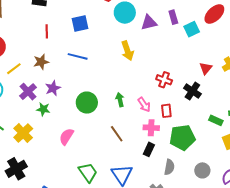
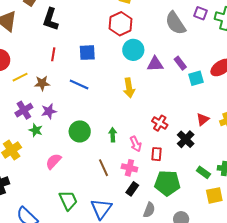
purple rectangle: (173, 17) -> (180, 63), turned -32
yellow line: (14, 69) -> (20, 77), moved
pink cross: (151, 128) -> (129, 168), moved

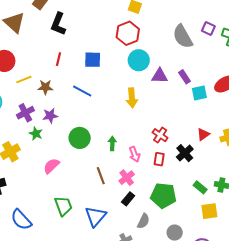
red rectangle: (157, 154) -> (159, 159), moved
pink cross: (129, 168) -> (127, 178), turned 35

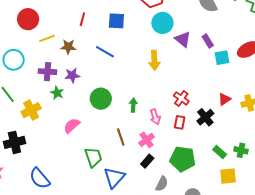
purple triangle: (160, 76) -> (183, 39), turned 36
purple cross: (25, 113) -> (47, 72), turned 30
green trapezoid: (63, 206) -> (93, 157), moved

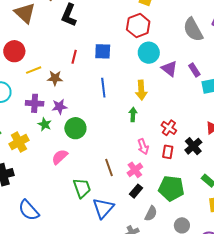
red line: (82, 19) -> (74, 57), moved
blue line: (105, 52) -> (103, 88), moved, turned 54
green circle: (101, 99) -> (75, 128), moved
green arrow: (133, 105) -> (133, 114), moved

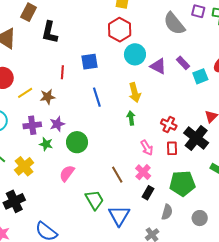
black cross: (193, 146) -> (196, 138), size x1.4

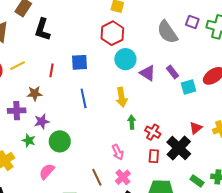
yellow line: (25, 93) -> (17, 66), moved
green arrow: (131, 118) -> (132, 122), moved
purple cross: (32, 125) -> (17, 111), moved
pink arrow: (147, 148) -> (118, 152), moved

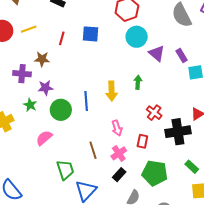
yellow arrow: (122, 97) -> (112, 91), moved
blue line: (84, 98) -> (86, 101), moved
green arrow: (132, 122) -> (138, 82), moved
black cross: (179, 148) -> (178, 132), turned 30
red rectangle: (154, 156) -> (142, 141), moved

